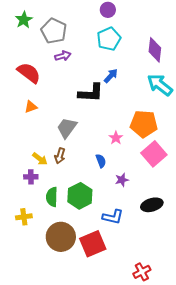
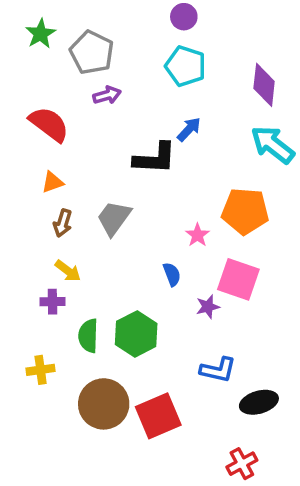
cyan pentagon: (109, 39) -> (186, 66), turned -30
pink square: (154, 154) -> (238, 279), moved, turned -30
brown arrow: (60, 156) -> (63, 223), moved
black ellipse: (152, 205) -> (259, 402), moved
blue L-shape: (113, 217) -> (218, 370), moved

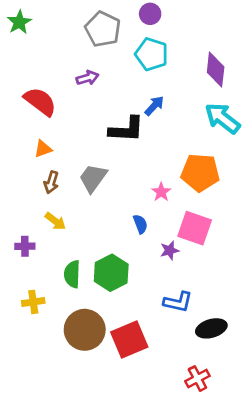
green star: (41, 34) -> (19, 22), moved
gray pentagon: (92, 52) -> (103, 29), moved
purple cross: (52, 302) -> (25, 246), moved

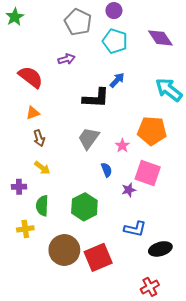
purple diamond: (216, 70) -> (160, 38), moved, turned -40
gray trapezoid: (93, 178) -> (89, 138), moved
brown arrow: (51, 182) -> (39, 138), turned -35
green semicircle: (72, 274) -> (42, 206), moved

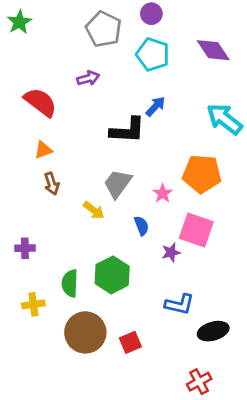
yellow arrow: (42, 168) -> (94, 210), moved
green semicircle: (42, 206) -> (70, 283), moved
red square: (98, 257) -> (130, 342), size x0.6

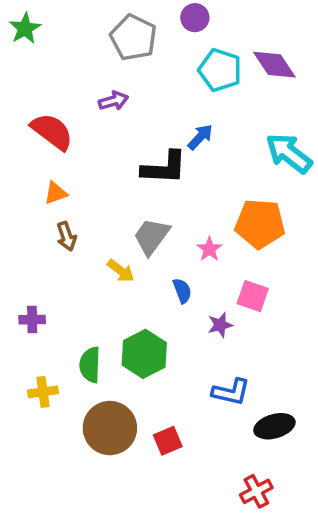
cyan pentagon: (153, 54) -> (220, 70), moved
pink square: (196, 230) -> (253, 296), size x0.7

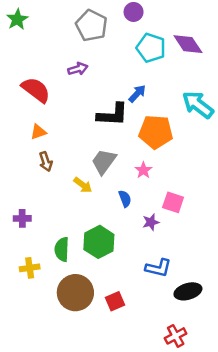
orange pentagon: (260, 224) -> (156, 132), moved

